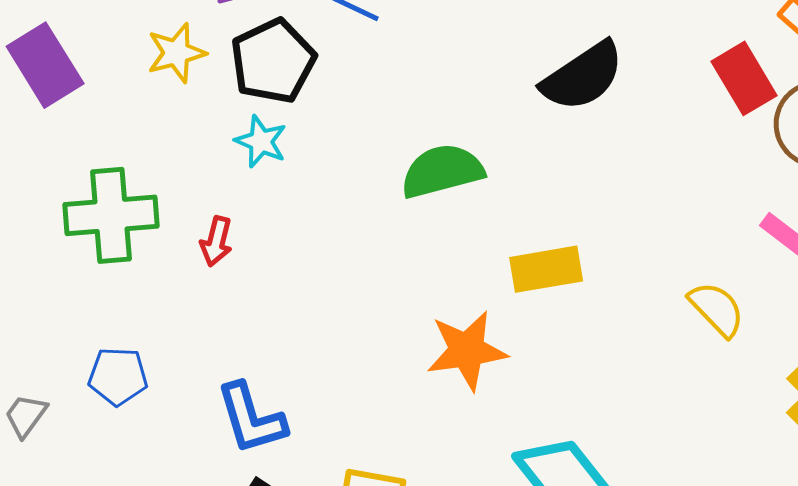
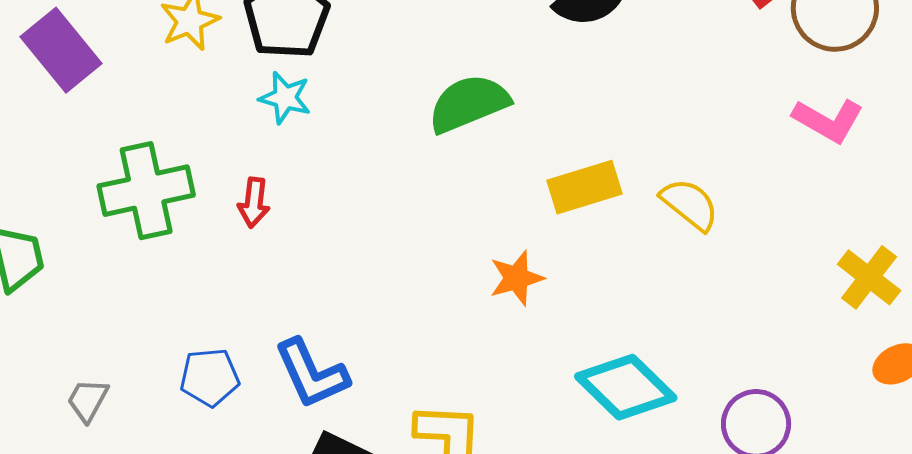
yellow semicircle: (717, 309) -> (690, 204), moved
orange star: (467, 350) -> (517, 278), size x0.7
blue pentagon: (118, 376) -> (210, 377), moved

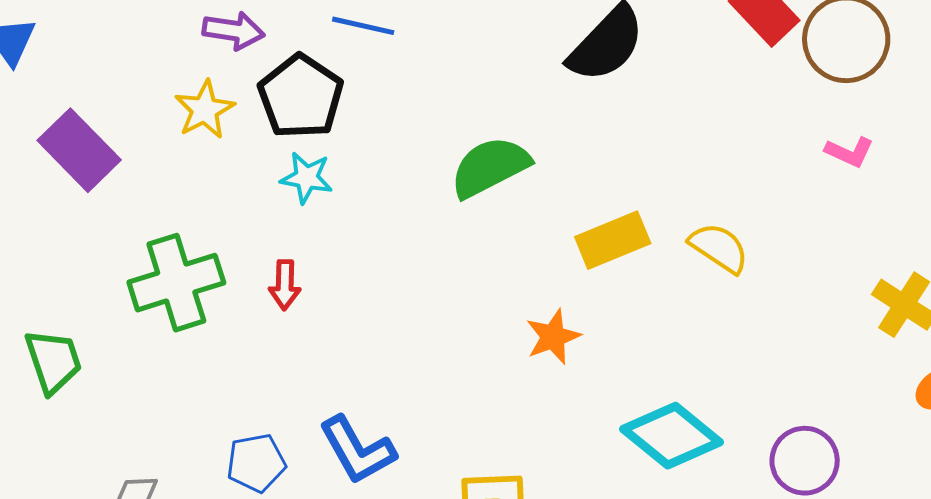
pink L-shape: (828, 120) -> (849, 152), size x0.7

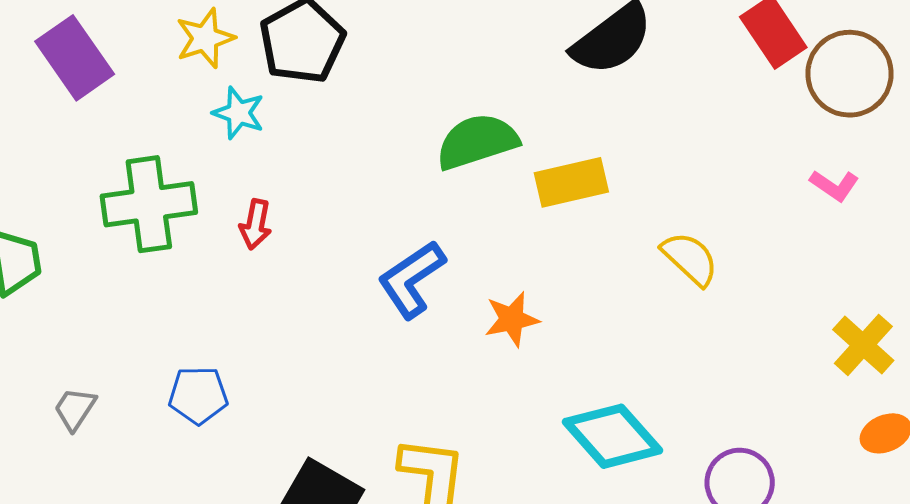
cyan star: (306, 178) -> (239, 113), moved
yellow rectangle: (613, 240) -> (571, 182), moved
blue L-shape: (357, 450) -> (411, 279), moved, turned 76

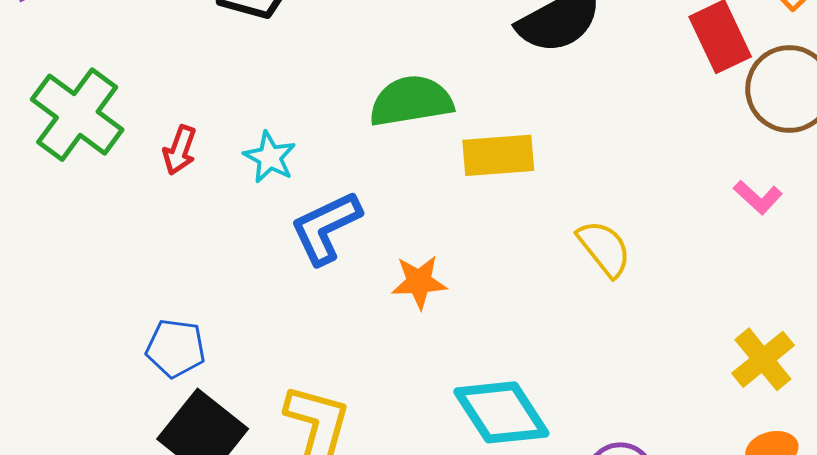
cyan star: (239, 113) -> (270, 157), moved
green cross: (149, 204) -> (77, 115), turned 36
blue pentagon: (198, 395) -> (176, 348), moved

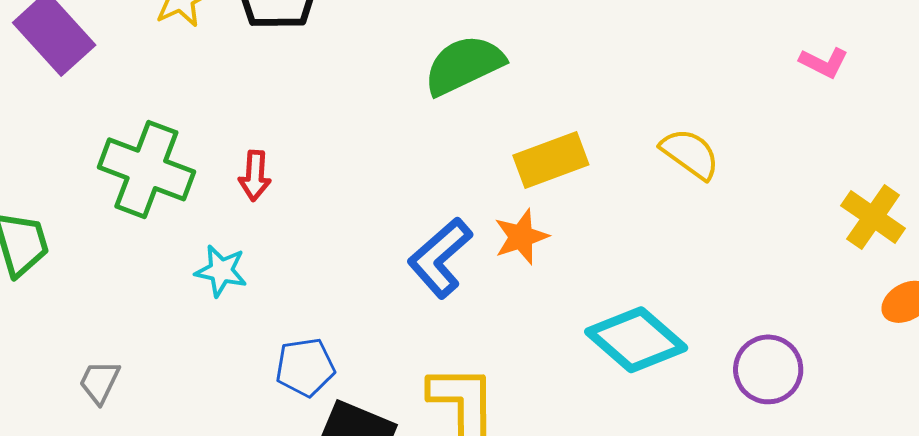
yellow rectangle: (498, 155) -> (551, 160), moved
cyan star: (270, 157) -> (221, 271), moved
blue L-shape: (326, 228) -> (440, 258), moved

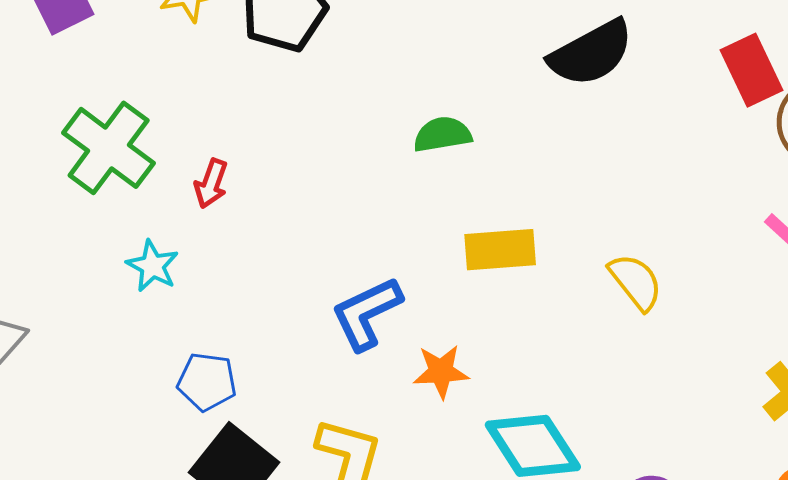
green semicircle: (464, 65) -> (442, 134), size x0.7
orange star: (521, 237) -> (441, 371), moved

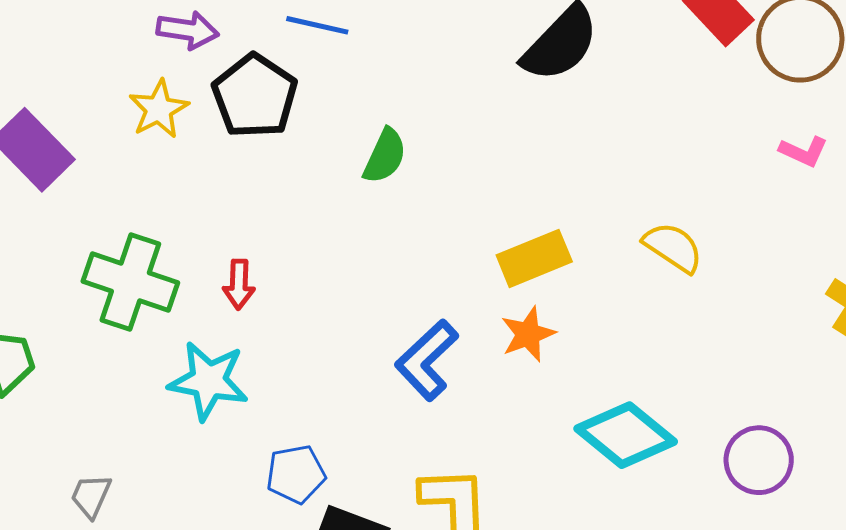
green semicircle: (442, 134) -> (385, 156), moved, turned 142
cyan star: (152, 266) -> (208, 381), size x1.5
orange star: (441, 371) -> (528, 334), moved

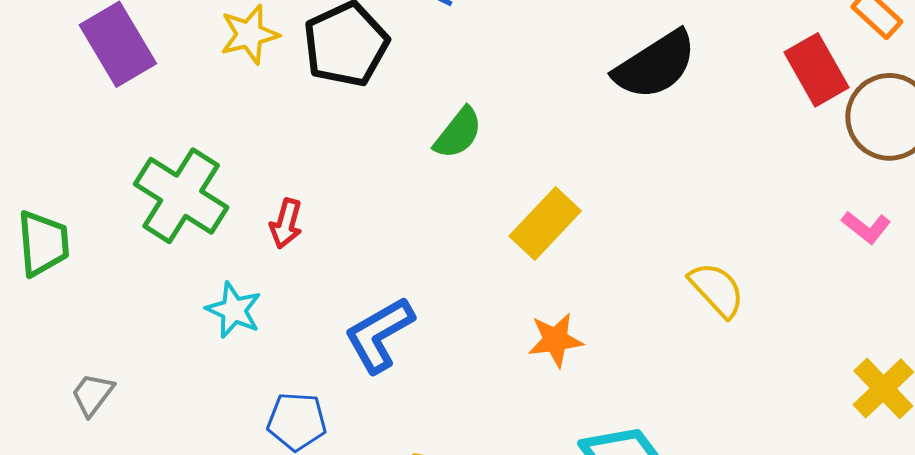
yellow rectangle: (534, 258) -> (545, 223), moved, turned -38
blue L-shape: (427, 360) -> (379, 335), moved
cyan star: (208, 381) -> (234, 310), size x0.7

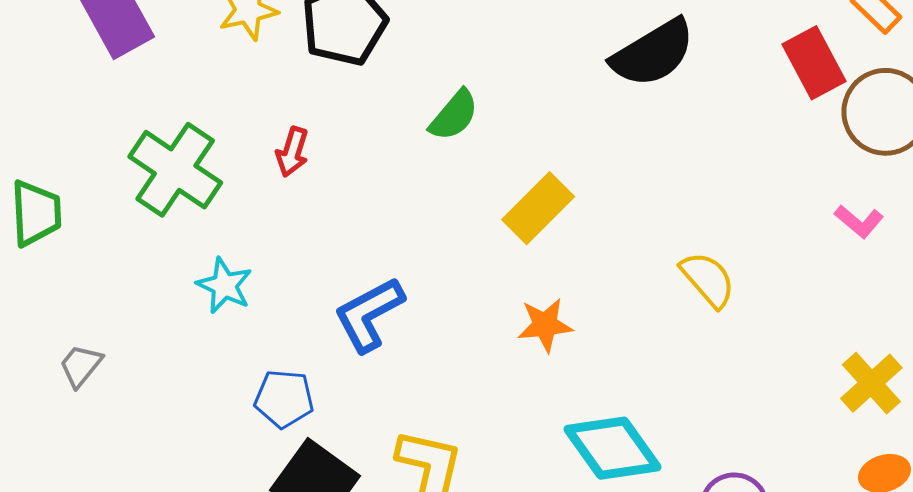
red arrow: (286, 224) -> (292, 152), moved

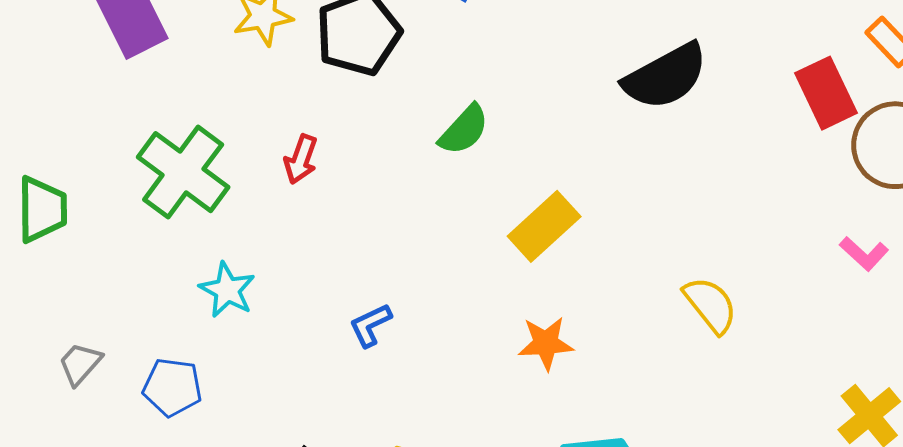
blue L-shape: (369, 314) -> (370, 325), size x0.6
blue pentagon: (284, 399) -> (172, 387), moved

